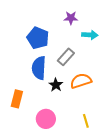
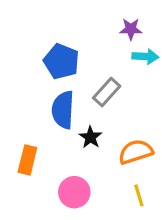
purple star: (71, 18) -> (131, 29), moved
orange semicircle: (81, 81) -> (136, 152), moved

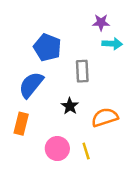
gray rectangle: (107, 92) -> (82, 71), turned -45
blue semicircle: (63, 110) -> (31, 85), moved, turned 36
yellow line: (139, 195) -> (86, 151), moved

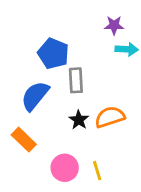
gray rectangle: (82, 71) -> (76, 80), moved
orange semicircle: (105, 117) -> (110, 117), moved
orange rectangle: (21, 124) -> (24, 140), turned -60

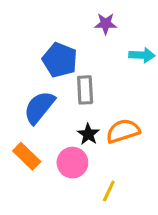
purple star: (114, 25) -> (106, 24), moved
pink circle: (65, 168) -> (72, 163), moved
yellow line: (97, 171) -> (109, 191), turned 42

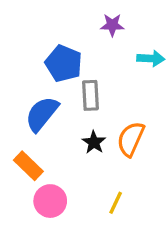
orange semicircle: (123, 131) -> (131, 139), turned -48
pink circle: (72, 163) -> (50, 201), moved

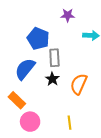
black star: (94, 142) -> (52, 79), moved
yellow line: (116, 203) -> (70, 123), turned -32

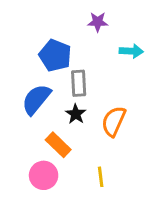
orange rectangle: (17, 100) -> (58, 145), moved

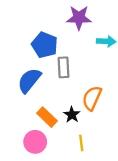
purple star: (98, 22) -> (79, 18), size x1.5
black star: (76, 114) -> (72, 115), moved

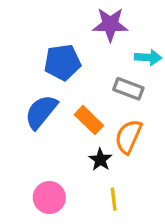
blue pentagon: (45, 45) -> (62, 62), turned -30
gray rectangle: (64, 67) -> (128, 89), moved, turned -66
orange rectangle: (47, 117) -> (89, 120), moved

